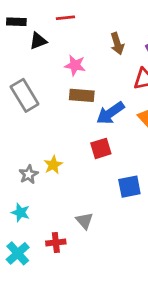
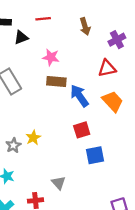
brown arrow: (117, 44) -> (85, 26), moved
blue arrow: (110, 113) -> (80, 96), turned 90
red square: (101, 148) -> (82, 130), moved

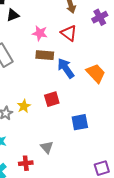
red triangle: (107, 68) -> (69, 33), moved, turned 48
red square: (82, 130) -> (52, 99), moved

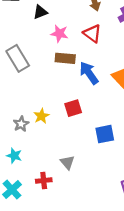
black triangle: (13, 15) -> (40, 12), moved

